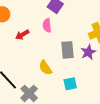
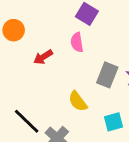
gray rectangle: (67, 50) -> (107, 75), turned 30

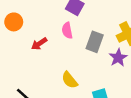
gray rectangle: (107, 75) -> (95, 42), moved

